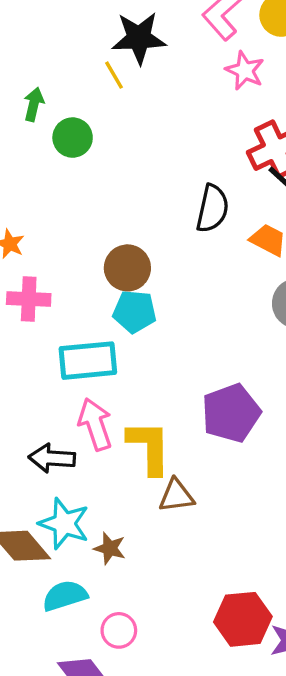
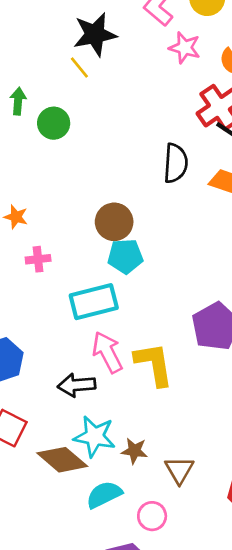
pink cross: (29, 299) -> (38, 259), size x0.7
brown triangle: (176, 496) -> (179, 470), moved, turned -44

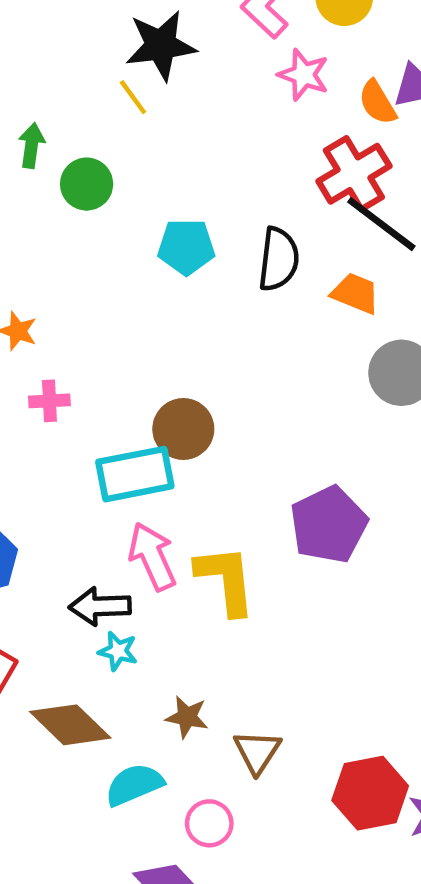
brown circle: (114, 222) -> (183, 429), moved
cyan pentagon: (125, 256) -> (186, 247), moved
cyan star: (95, 436) -> (118, 651), moved, size x0.6

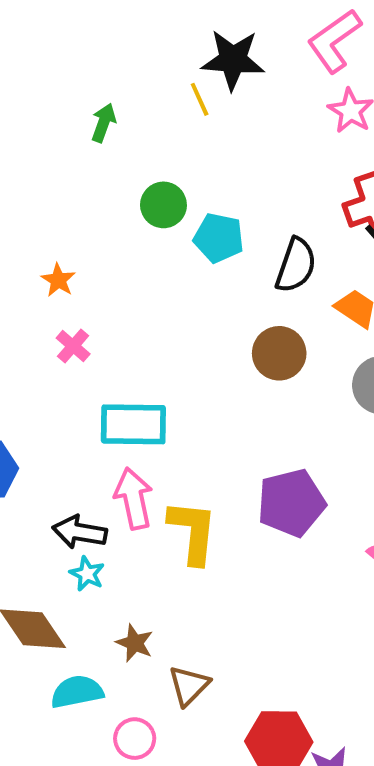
green circle: (87, 184) -> (163, 205), moved
pink cross: (49, 401) -> (73, 346), turned 32
brown circle: (183, 429) -> (279, 353), moved

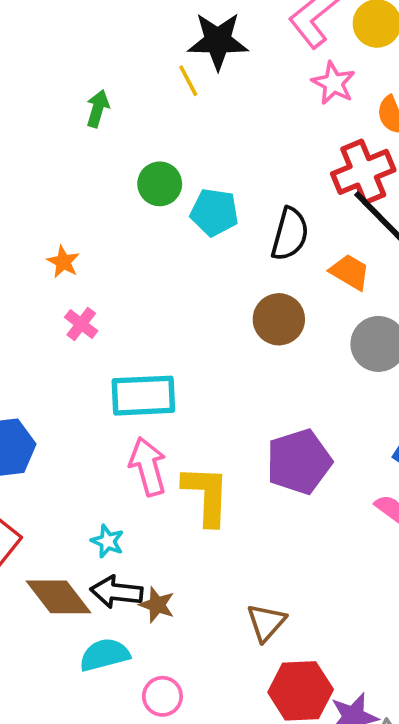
black arrow: (80, 532) -> (117, 592), moved
brown triangle: (189, 686) -> (266, 622), moved

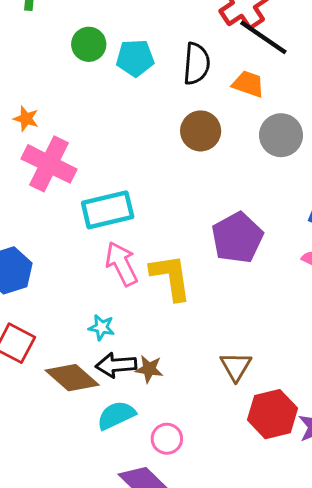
pink cross: (81, 324) -> (49, 164), size x2.0

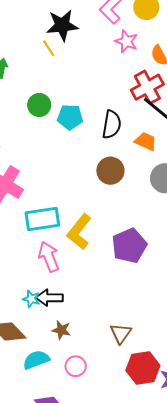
yellow L-shape: (171, 277) -> (79, 232), moved, turned -138
black arrow: (116, 365) -> (49, 298), moved
pink circle: (167, 439) -> (76, 366), moved

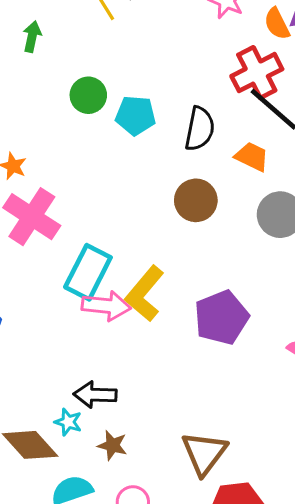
cyan rectangle: (42, 219) -> (88, 272), turned -56
pink arrow: (49, 257) -> (106, 306), moved, turned 116
cyan star: (31, 299) -> (68, 422), moved
brown triangle: (121, 333) -> (204, 453), size x1.4

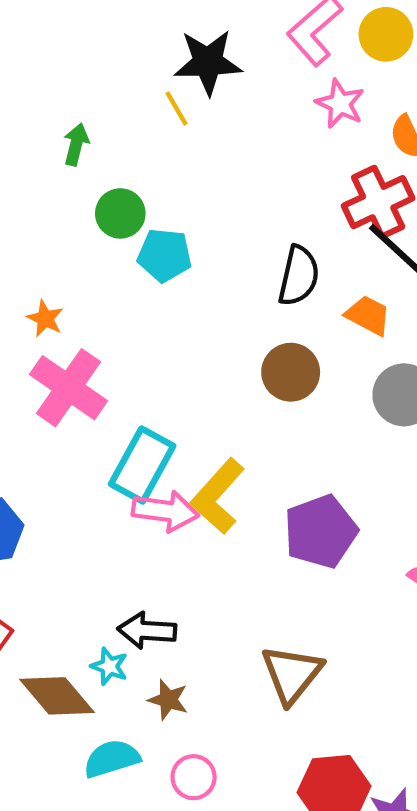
green circle: (88, 95) -> (120, 213), moved
cyan pentagon: (136, 115) -> (164, 255), moved
brown triangle: (204, 453) -> (292, 674), moved

